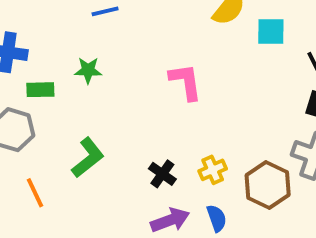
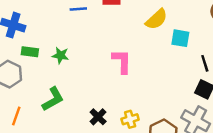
green star: (88, 70) -> (60, 55), moved
orange line: (35, 193) -> (16, 116), turned 36

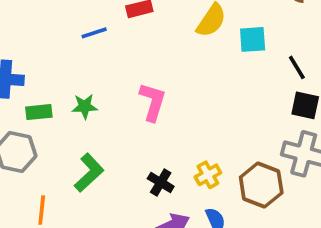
pink L-shape: (122, 61) -> (153, 102), moved, turned 30

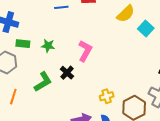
cyan square: (253, 39) -> (146, 29), turned 35
black cross: (161, 182) -> (67, 73), moved

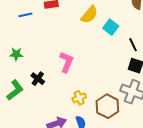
pink L-shape: (85, 51) -> (66, 62), moved

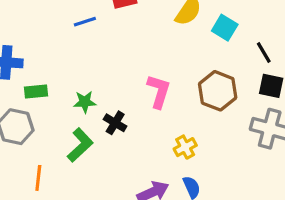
green star: (16, 54) -> (85, 102), moved
brown hexagon: (107, 106) -> (218, 91), moved

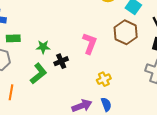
brown hexagon: (218, 91) -> (126, 32), moved
black cross: (115, 123) -> (61, 61), turned 32

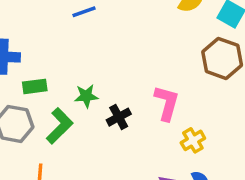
pink L-shape: (90, 43) -> (167, 103), moved
green L-shape: (38, 74) -> (60, 126), moved

